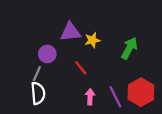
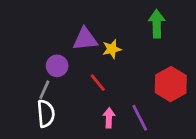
green arrow: (129, 48) -> (157, 24), moved, turned -30
red hexagon: (141, 92) -> (171, 84), moved

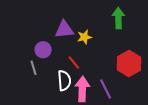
gray line: (44, 90) -> (34, 68), turned -40
white semicircle: (46, 114) -> (64, 80), moved
pink arrow: (109, 118) -> (82, 89), size x1.6

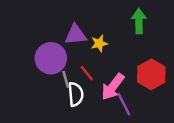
purple circle: (43, 50) -> (51, 58), size x1.6
gray line: (34, 68) -> (66, 79), moved
pink arrow: (82, 89) -> (113, 87), moved, turned -145

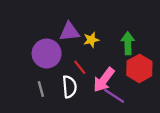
green arrow: (139, 21) -> (128, 43), moved
gray line: (66, 79) -> (41, 89), moved
purple line: (124, 104) -> (114, 96), turned -30

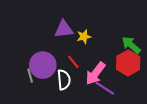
green arrow: (128, 43) -> (131, 45), moved, turned -48
purple circle: (47, 54) -> (43, 65), moved
gray line: (41, 89) -> (30, 76), moved

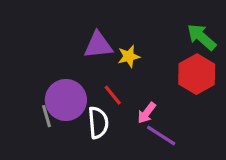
green arrow: (131, 45) -> (202, 37), moved
red hexagon: (128, 63) -> (197, 74), moved
pink arrow: (95, 73) -> (147, 113), size x0.6

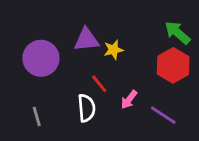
purple circle: (66, 100) -> (41, 58), moved
gray line: (47, 116) -> (37, 117), moved
purple line: (161, 136) -> (163, 115), moved

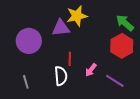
yellow star: (113, 50) -> (77, 16), moved, size x1.5
red line: (99, 84) -> (70, 59), turned 40

